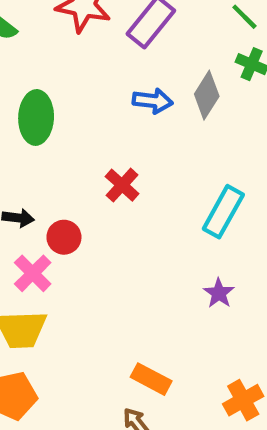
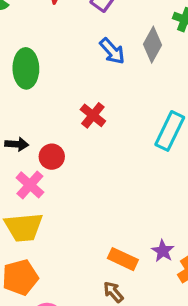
blue arrow: (153, 101) -> (112, 51), turned 44
purple star: (219, 293) -> (163, 251), moved

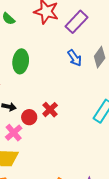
red cross: (93, 115) -> (50, 110), moved

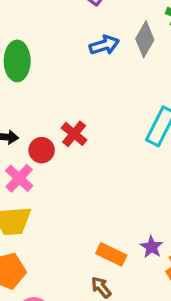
blue arrow: (75, 58) -> (104, 45), turned -66

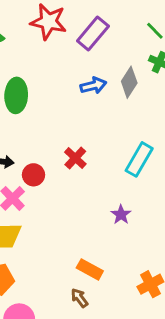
red cross: (74, 134) -> (75, 158), moved
purple star: (152, 247) -> (121, 215), moved

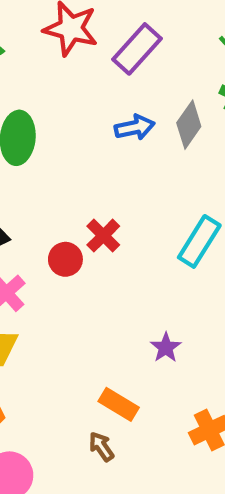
red circle: (33, 175) -> (65, 259), moved
purple star: (121, 215) -> (166, 348), moved

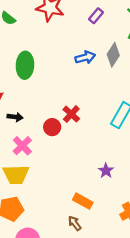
purple rectangle: (137, 49) -> (96, 16), moved, size x0.6

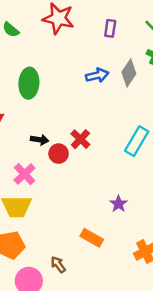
purple rectangle: (96, 16) -> (110, 28), turned -32
black arrow: (15, 117) -> (40, 140), moved
brown arrow: (75, 223) -> (58, 265), moved

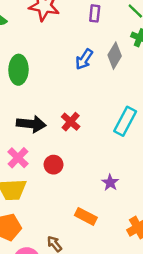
blue arrow: (97, 75) -> (84, 59), turned 140
black arrow: (40, 140) -> (31, 124), size x1.6
red circle: (59, 154) -> (54, 165), moved

